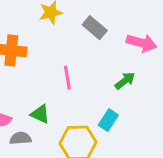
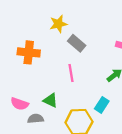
gray rectangle: (95, 28) -> (77, 43), moved

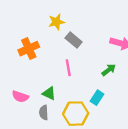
orange cross: (29, 52) -> (29, 49), turned -30
gray semicircle: (36, 119) -> (44, 113), moved, turned -88

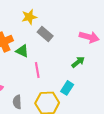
pink line: (68, 68) -> (37, 70), moved
green triangle: (49, 93) -> (22, 51), moved

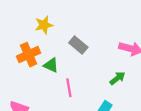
yellow star: (29, 17) -> (44, 25), moved

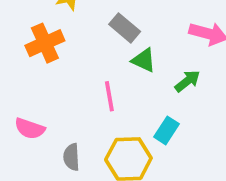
green triangle: (51, 65) -> (144, 60), moved

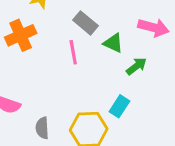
green triangle: (144, 60) -> (113, 43), moved
pink line: (109, 96) -> (73, 52), moved

